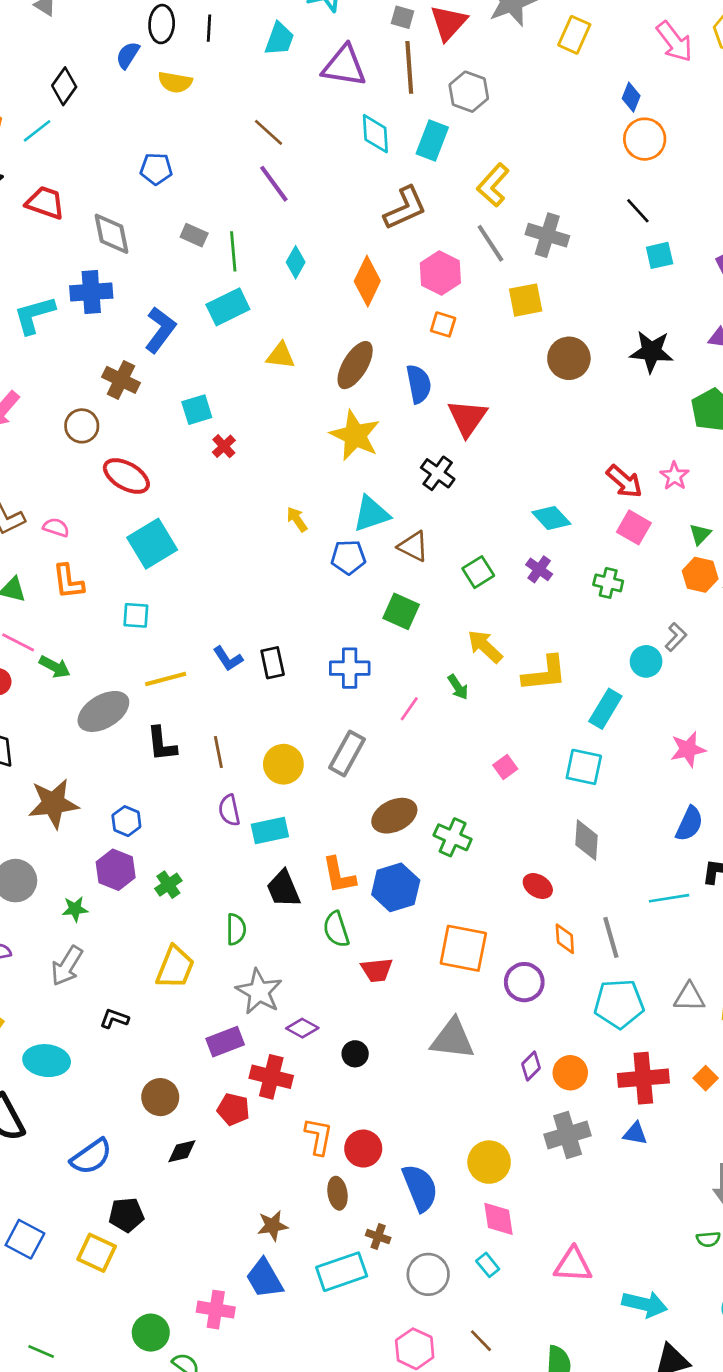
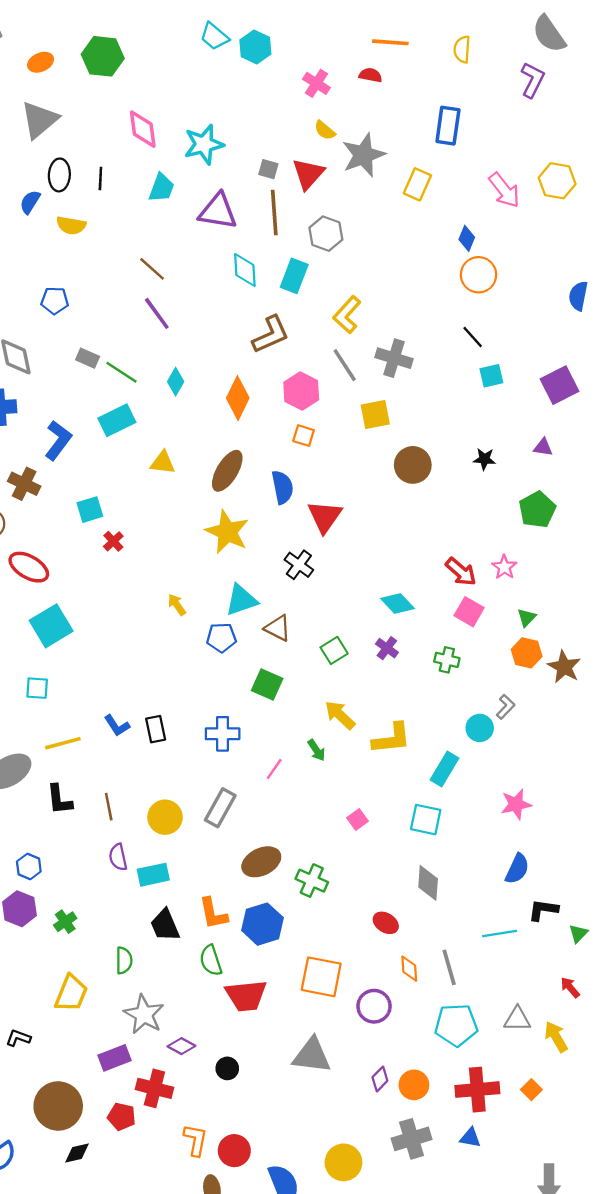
green line: (233, 251) -> (122, 372), turned -52
black star: (651, 352) -> (484, 459), size x0.6
red trapezoid: (377, 970) -> (246, 996), size x1.5
brown circle: (160, 1097) -> (58, 1106), size x1.5

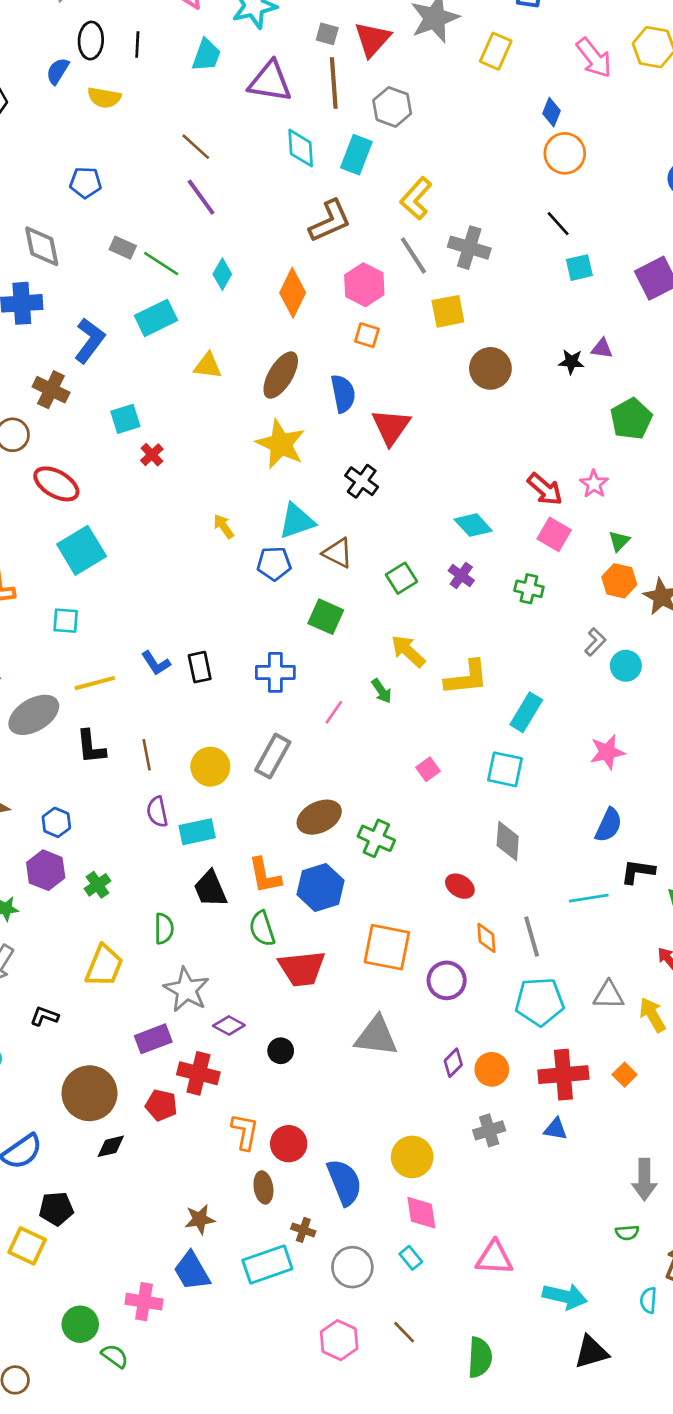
purple triangle: (543, 447) -> (602, 348), moved
cyan circle: (480, 728) -> (626, 666), moved
gray cross: (412, 1139) -> (489, 1130), size x0.7

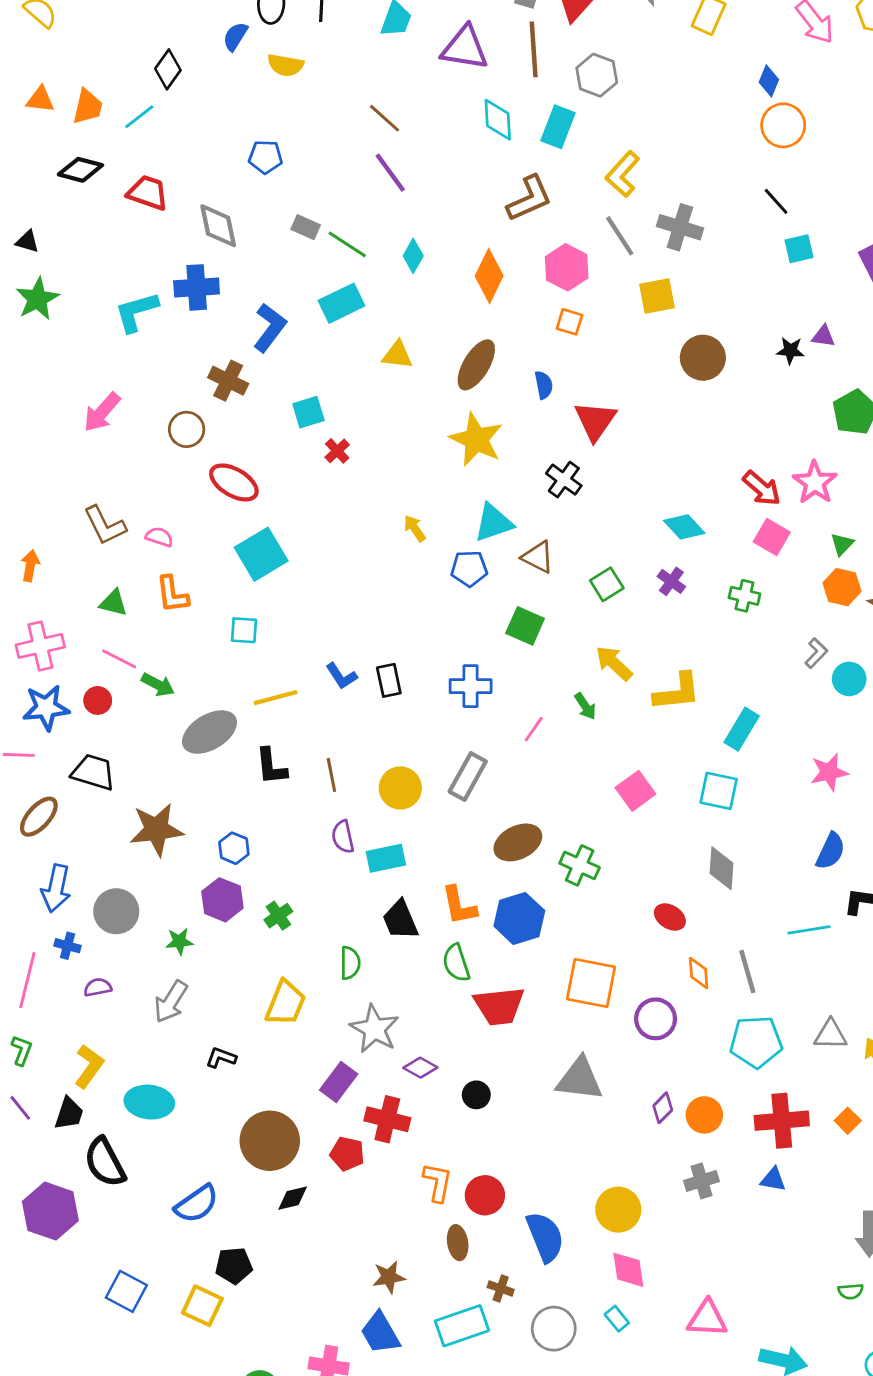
blue semicircle: (343, 394) -> (544, 385), size x0.7
pink star: (594, 484) -> (815, 482), size x1.4
pink square: (428, 769) -> (635, 791), size x1.5
purple rectangle: (153, 1039) -> (339, 1082), turned -32

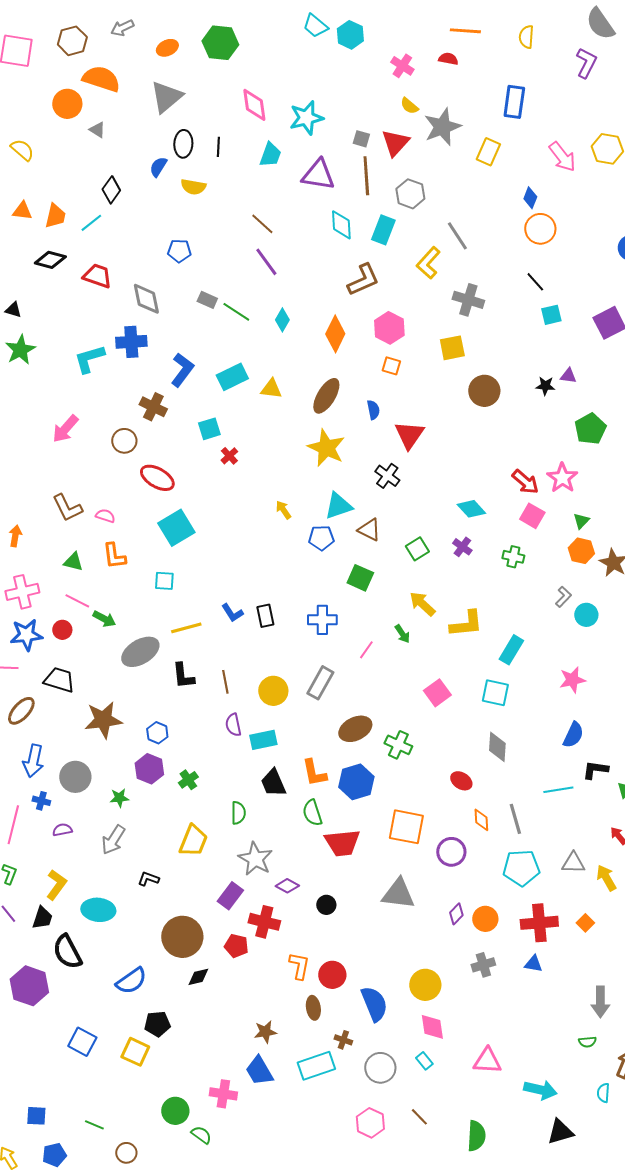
gray line: (620, 236) -> (457, 236), moved
cyan rectangle: (341, 303) -> (232, 377), moved

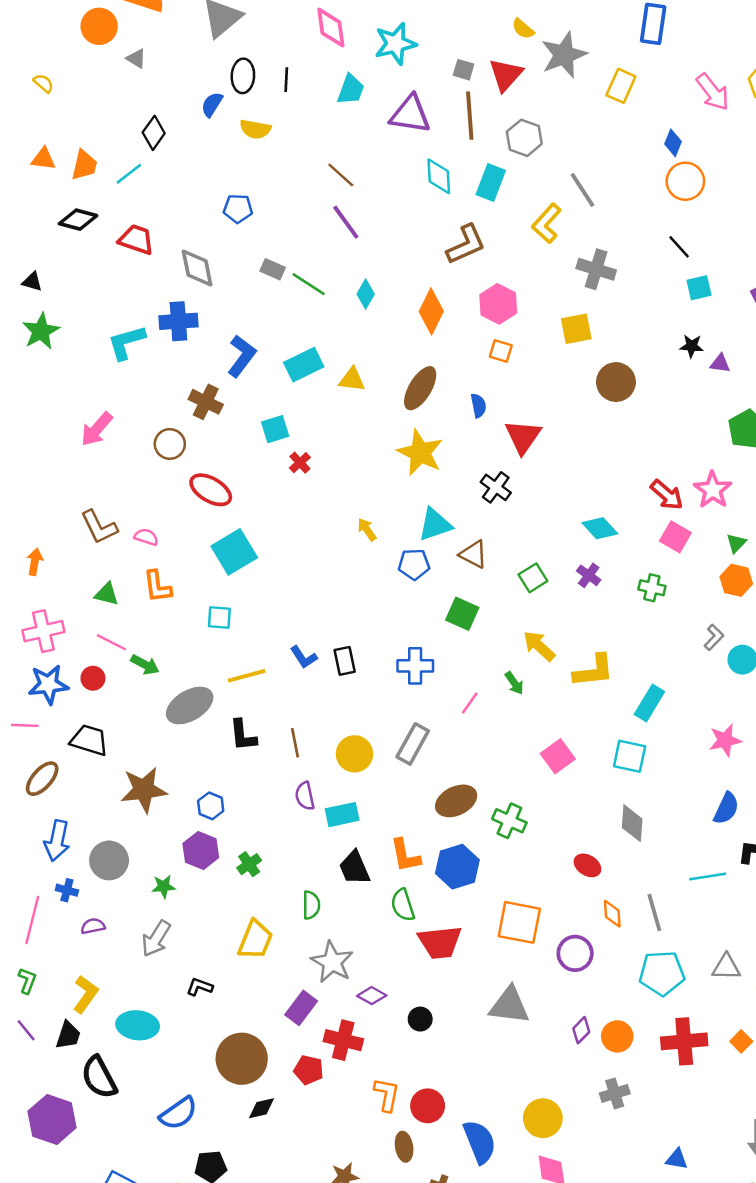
yellow semicircle: (22, 150) -> (43, 83), size x0.7
black star: (545, 386) -> (692, 346), moved
blue triangle: (533, 964) -> (677, 1159), moved

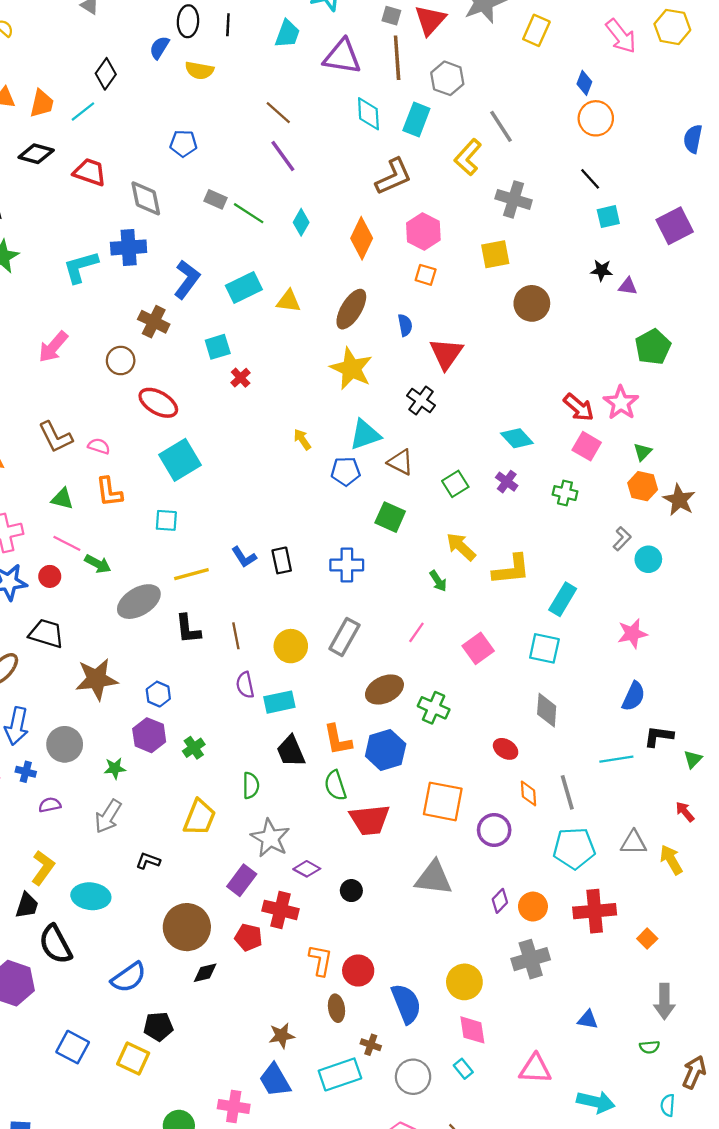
pink line: (470, 703) -> (416, 632), moved
orange square: (741, 1041) -> (647, 939), moved
gray cross: (615, 1093) -> (531, 959), size x1.4

